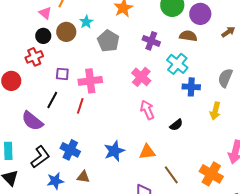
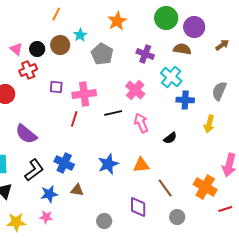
pink triangle: (45, 13) -> (16, 49), moved
black line: (52, 100) -> (113, 113), moved, turned 48

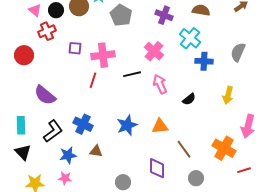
yellow arrow: (209, 124) -> (228, 95), moved

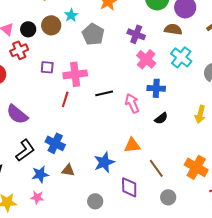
cyan cross: (190, 38) -> (181, 57), moved
pink cross: (154, 51) -> (146, 59), moved
blue cross: (204, 61) -> (156, 88), moved
blue star: (127, 125) -> (104, 162), moved

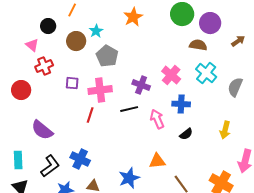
black circle: (28, 29) -> (48, 26), moved
gray pentagon: (93, 34) -> (107, 56), moved
purple cross: (136, 34) -> (141, 85), moved

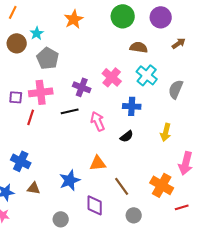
purple circle: (210, 23) -> (161, 17), moved
purple square: (72, 83) -> (16, 97), moved
blue cross: (181, 104) -> (132, 106), moved

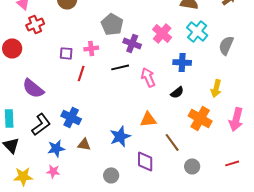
gray pentagon: (48, 58) -> (112, 24), moved
pink cross: (41, 92) -> (91, 48), size x0.6
orange cross: (162, 185) -> (200, 118), moved
gray circle: (134, 215) -> (192, 166), moved

